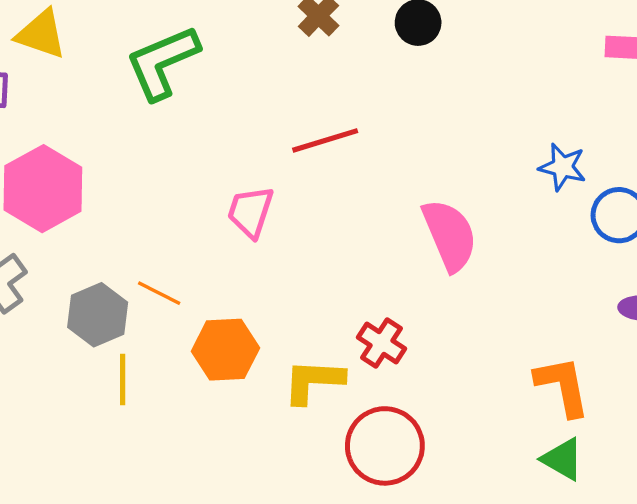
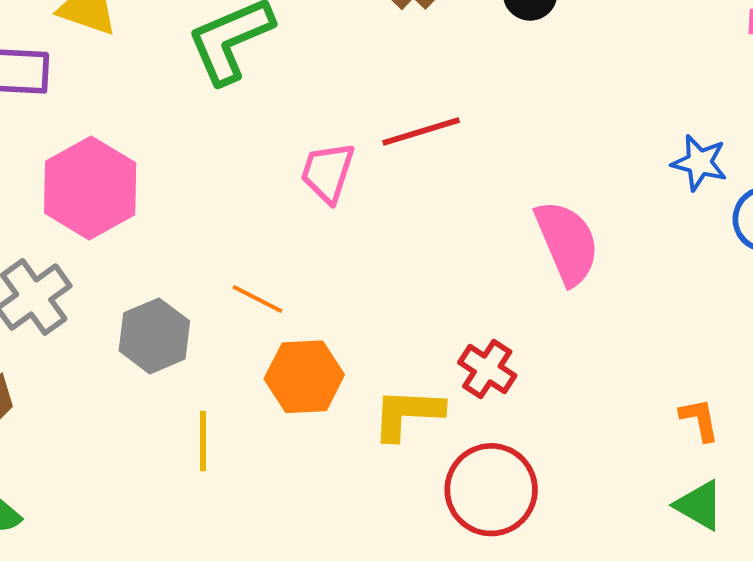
pink trapezoid: (250, 212) -> (328, 172), moved
orange line: (159, 293) -> (258, 299), moved
yellow line: (123, 380) -> (203, 441), moved
orange L-shape: (563, 386) -> (699, 420), size x0.6

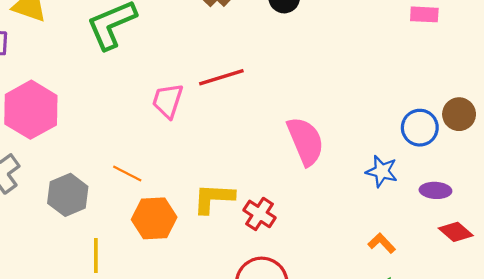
blue star: (699, 163) -> (382, 171), moved
yellow L-shape: (407, 414) -> (214, 198), moved
orange L-shape: (699, 420) -> (382, 243), turned -32

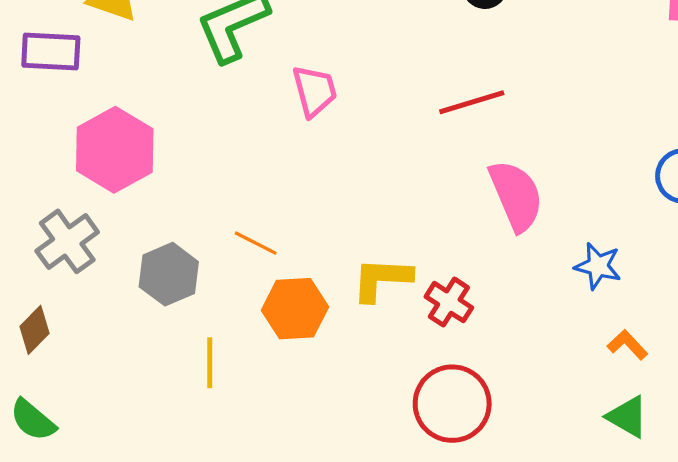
red line: (221, 77) -> (472, 102), moved
pink trapezoid: (168, 101) -> (315, 91), moved, turned 147
blue star: (382, 171) -> (598, 266), moved

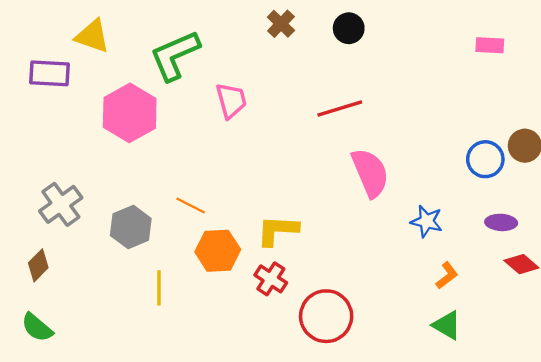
pink hexagon: (115, 150) -> (130, 113), moved
red cross: (449, 302) -> (271, 279), moved
orange L-shape: (627, 345) -> (447, 276), turned 96

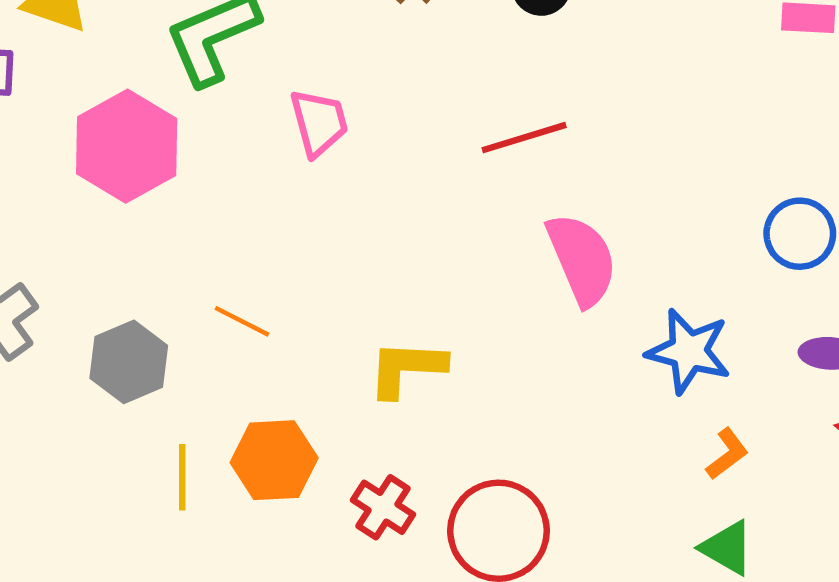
blue star: (427, 221) -> (689, 351), size x1.4
orange hexagon: (218, 251) -> (274, 460), moved
red cross: (271, 279) -> (383, 507), moved

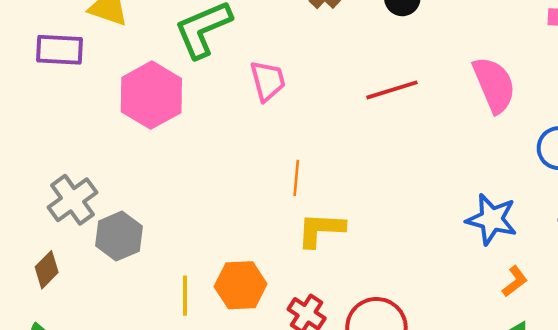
pink semicircle: (582, 259) -> (494, 85), moved
orange line: (242, 321) -> (296, 178), moved, turned 68
gray hexagon: (129, 362) -> (119, 236), moved

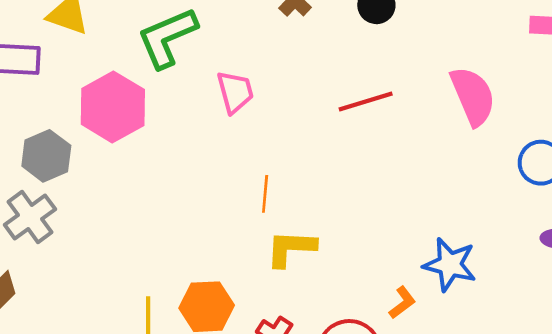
blue star: (492, 219) -> (450, 265), moved
gray hexagon: (119, 236) -> (46, 156), moved
orange L-shape: (515, 281) -> (402, 303), moved

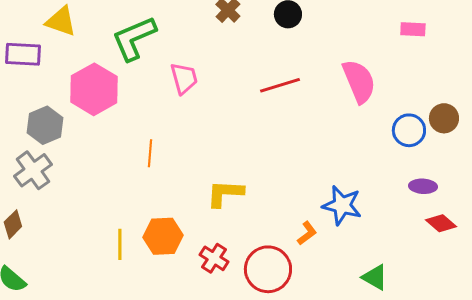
orange line: (265, 194) -> (150, 153), moved

